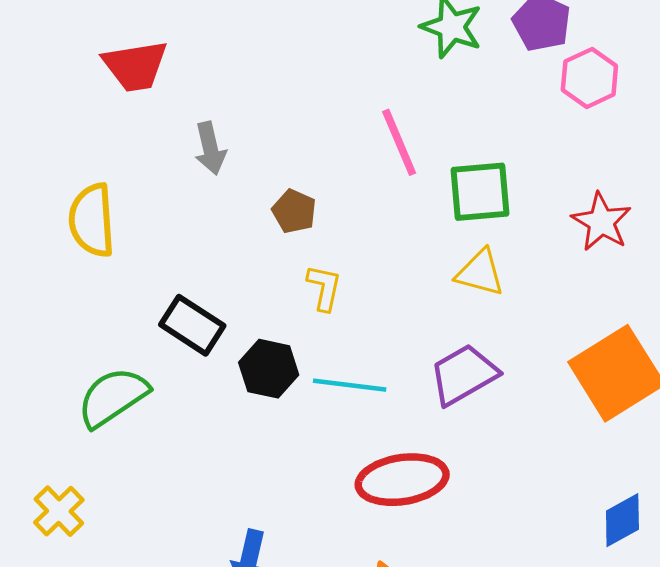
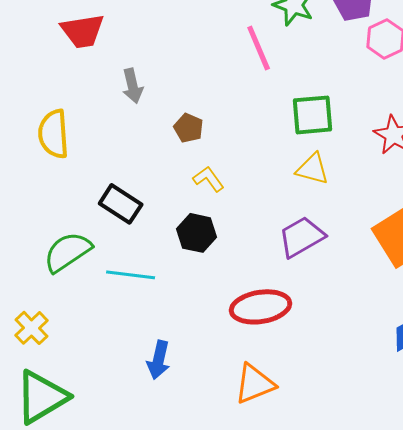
pink line: (399, 142) -> (259, 48), moved
yellow L-shape: (324, 288) -> (209, 179), turned -48
black hexagon: (269, 369) -> (197, 233), moved
cyan line: (350, 385) -> (131, 275), moved

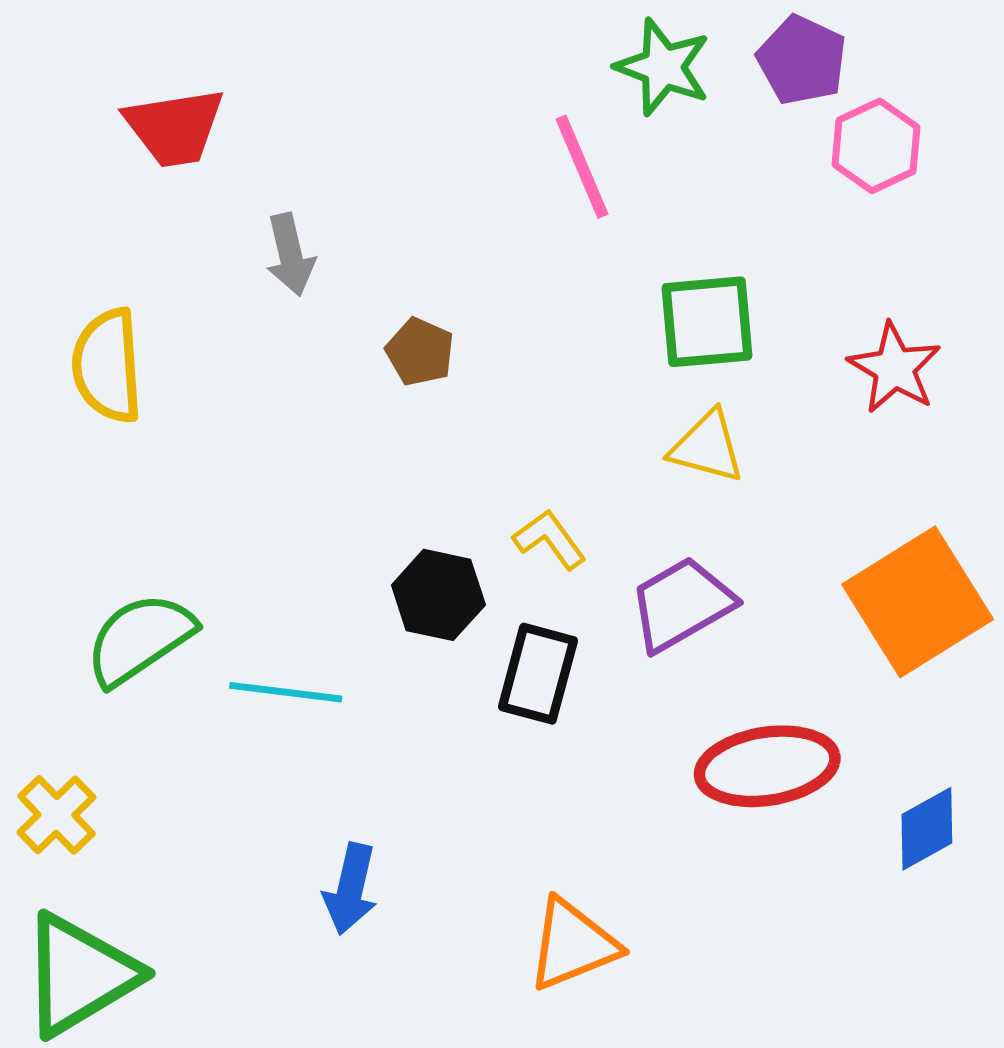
yellow L-shape: (209, 179) -> (550, 539), moved
black rectangle: (121, 204) -> (538, 674), moved, turned 72
red ellipse: (261, 307) -> (767, 766), moved

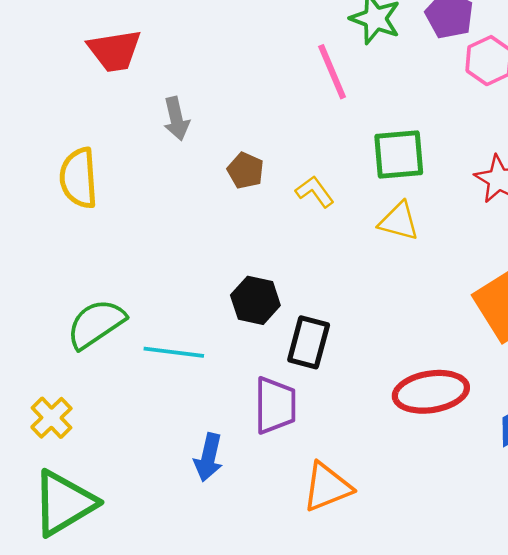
yellow L-shape: (550, 539) -> (315, 192), moved
purple trapezoid: (682, 604) -> (275, 405), moved, turned 120

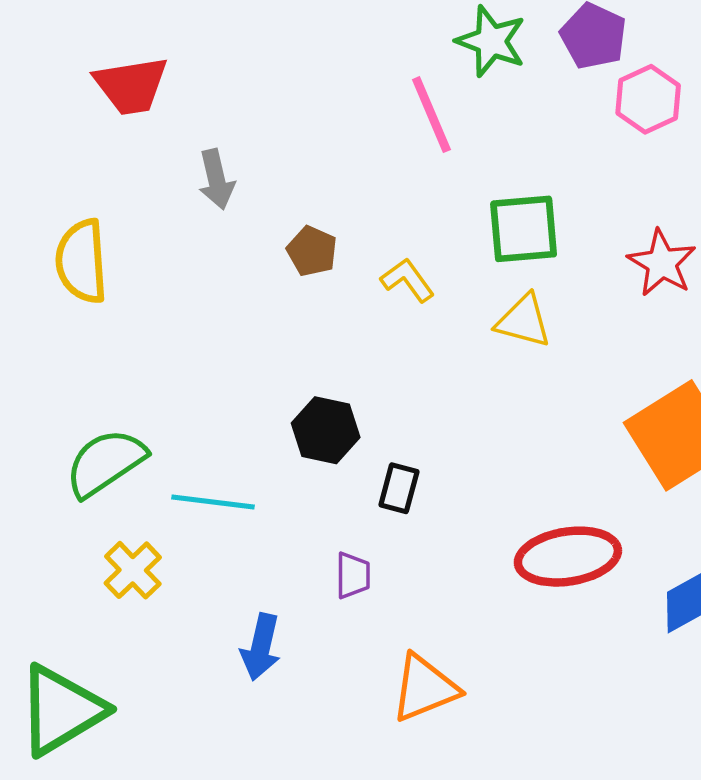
black rectangle: (309, 342) -> (399, 488), size x0.7
purple trapezoid: (275, 405) -> (353, 575), size x0.6
yellow cross: (51, 418) -> (133, 570), moved

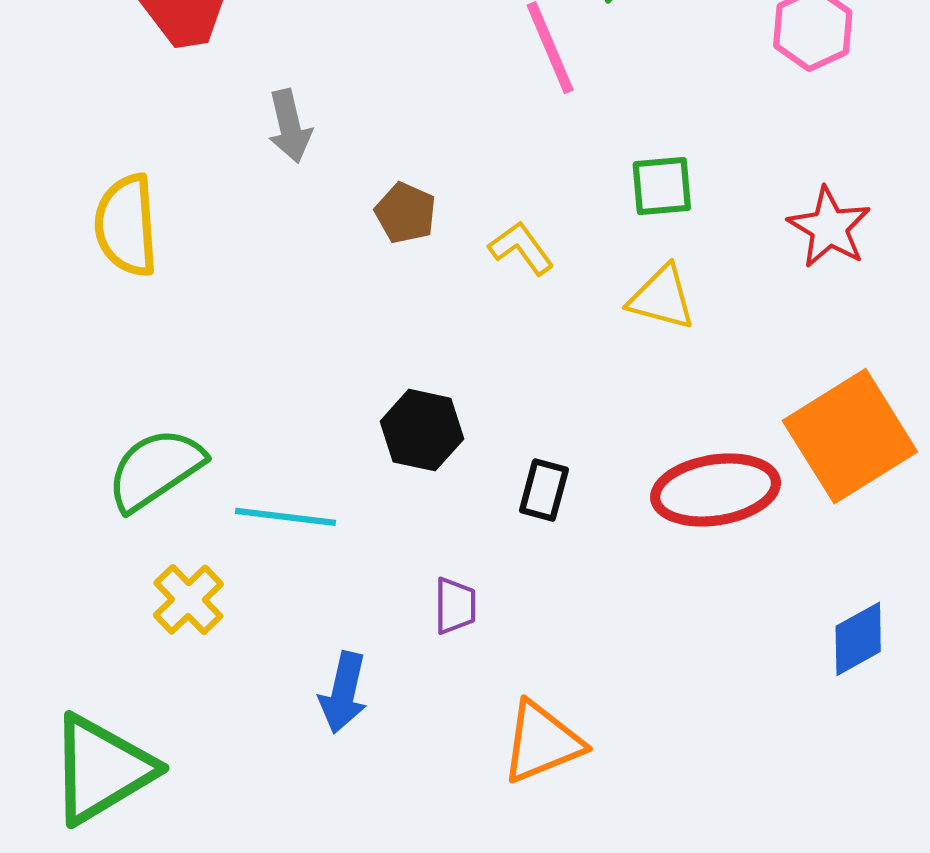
green square: (524, 229) -> (662, 186), size x0.7
black rectangle: (399, 488) -> (544, 490), moved
red ellipse: (568, 557) -> (716, 490), moved

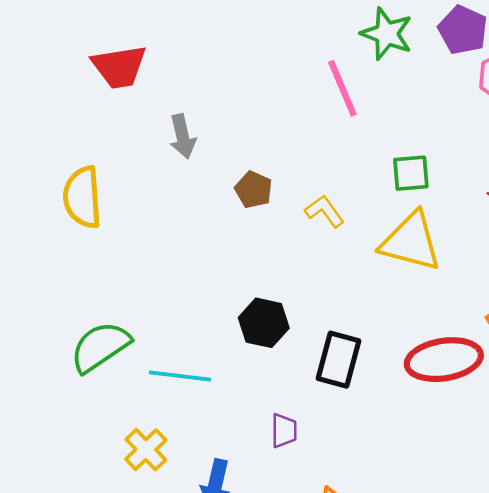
yellow triangle: (662, 298) -> (411, 242), size x1.5
black rectangle: (544, 490) -> (339, 360), size x1.5
yellow cross: (188, 600) -> (146, 450), moved

